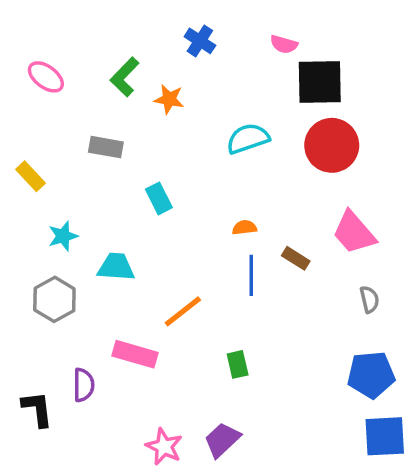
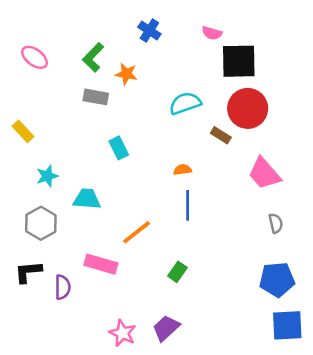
gray rectangle: (106, 147) -> (96, 97), moved
brown rectangle: (296, 258) -> (221, 135), moved
green rectangle: (238, 364) -> (177, 272), turned 48
black L-shape: (37, 409) -> (28, 272), moved, turned -88

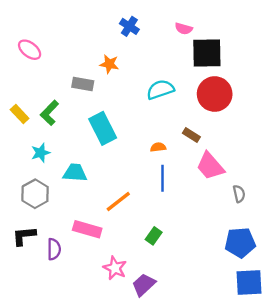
green L-shape: (93, 57) -> (50, 113), moved
brown rectangle: (221, 135) -> (191, 135), moved
cyan rectangle: (119, 148) -> (103, 128), size x1.6
pink trapezoid: (264, 174) -> (210, 166), moved
pink star: (123, 333) -> (115, 268), moved

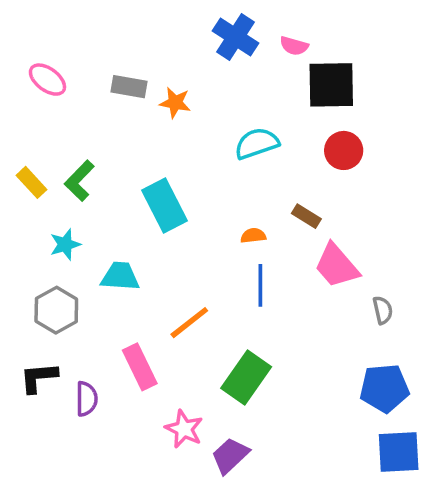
blue cross: (129, 26) -> (235, 37), moved, size x1.4
gray rectangle: (83, 84) -> (129, 87), moved
red circle: (215, 94) -> (344, 150), size x0.7
pink rectangle: (87, 229) -> (140, 367), turned 48
green rectangle: (154, 236) -> (246, 378), size x1.8

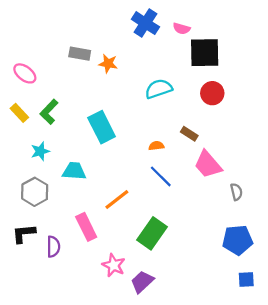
pink ellipse: (47, 80) -> (25, 73), moved
blue line: (260, 285) -> (161, 176), turned -45
blue square: (399, 452) -> (246, 280), size x0.6

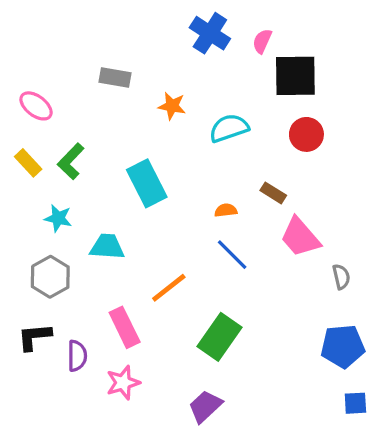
pink semicircle: (182, 28) -> (262, 41), turned 98
orange star: (108, 64) -> (172, 106), moved
cyan star: (40, 151) -> (58, 218), turned 30
pink star: (114, 265) -> (123, 383), moved, turned 30

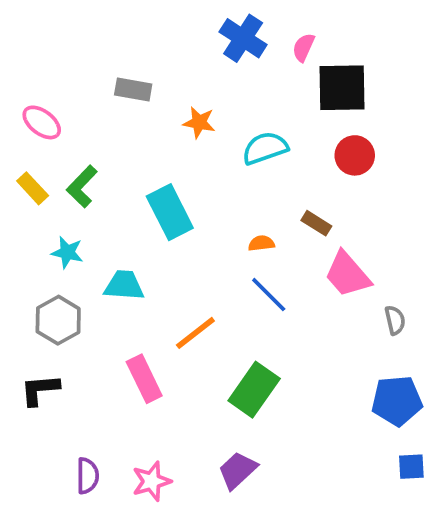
purple semicircle: (77, 356) -> (87, 476), moved
pink star: (123, 383) -> (152, 481), moved

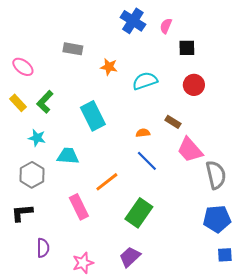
black square: (342, 88) -> (187, 48), size x0.6
gray semicircle: (395, 320) -> (216, 175), size x1.8
purple semicircle: (87, 476) -> (43, 248), moved

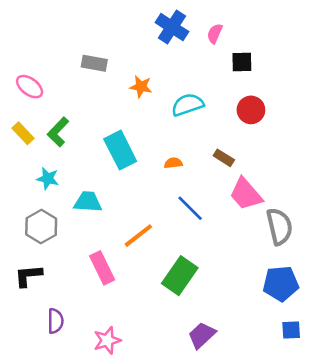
orange semicircle: (143, 133) -> (173, 163), moved
purple trapezoid: (130, 257) -> (202, 335), moved

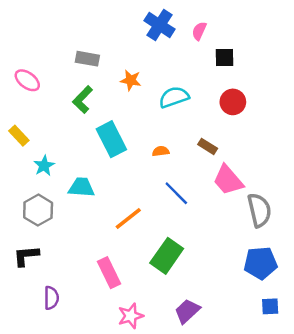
green L-shape: (58, 132) -> (83, 100), moved
yellow rectangle: (23, 133) -> (19, 136), moved
cyan star: (48, 179) -> (44, 166), turned 30
pink rectangle: (102, 268) -> (109, 273), moved
pink star: (107, 340) -> (131, 316), moved

